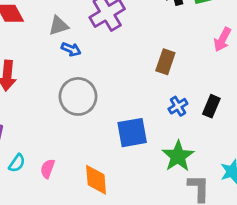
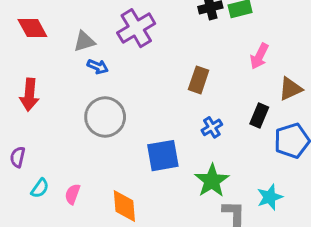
black rectangle: (211, 106) -> (259, 116), moved

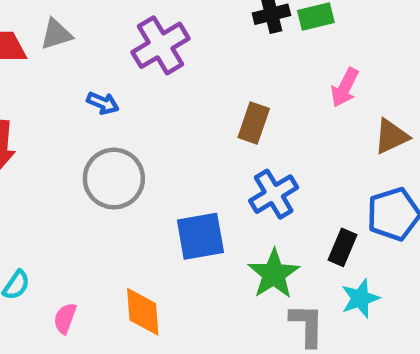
gray triangle: (84, 41) -> (56, 34), moved
black rectangle: (259, 116) -> (342, 247), moved
blue cross: (212, 127) -> (274, 194), size x1.5
pink semicircle: (72, 194) -> (65, 318), moved

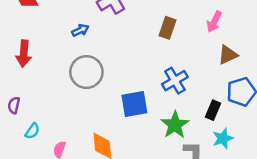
blue arrow: (103, 103) -> (80, 30), turned -49
brown rectangle: (254, 123) -> (168, 28), moved
brown triangle: (391, 136) -> (228, 55), moved

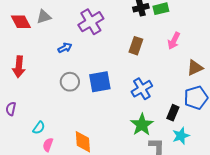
brown triangle: (228, 55) -> (195, 68), moved
gray circle: (86, 72) -> (70, 82), size x0.7
blue square: (134, 104) -> (100, 82), moved
cyan semicircle: (32, 131) -> (39, 128), moved

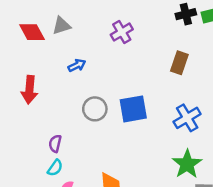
purple cross: (91, 22) -> (122, 32), size x0.7
blue arrow: (65, 48) -> (77, 65), moved
purple semicircle: (11, 109) -> (55, 144), moved

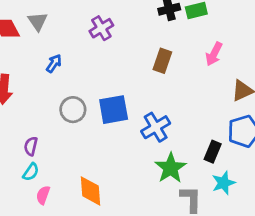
gray triangle: (62, 26) -> (38, 21), turned -48
blue arrow: (77, 65) -> (54, 63), turned -30
blue cross: (187, 118) -> (156, 127), moved

